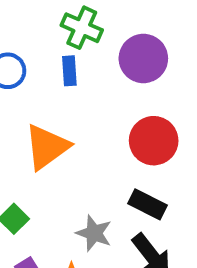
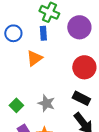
orange triangle: (47, 147) -> (34, 58), moved, size x0.7
gray star: (94, 233) -> (46, 103), moved

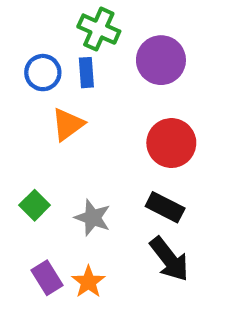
blue circle: (13, 33) -> (43, 73), moved
green square: (16, 105) -> (35, 205), moved

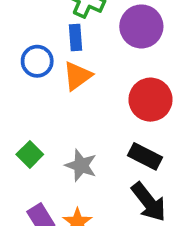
blue circle: (43, 73) -> (37, 61), moved
orange triangle: (68, 124) -> (77, 76), moved

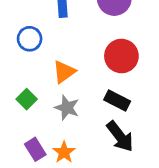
blue circle: (37, 61) -> (30, 39), moved
orange triangle: (77, 76) -> (64, 72), moved

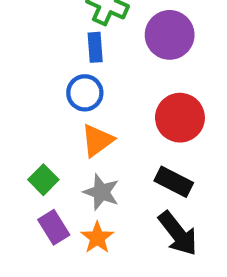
blue circle: (30, 39) -> (85, 93), moved
purple rectangle: (35, 149) -> (54, 227), moved
orange star: (64, 152) -> (97, 238), moved

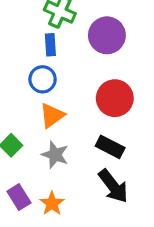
purple rectangle: (54, 227) -> (19, 197), moved
orange star: (97, 238) -> (52, 203), moved

